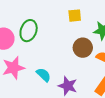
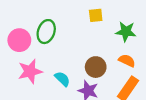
brown circle: (83, 48) -> (96, 67), moved

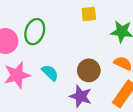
cyan semicircle: (62, 79) -> (50, 73), moved

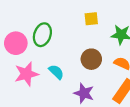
brown circle: (89, 70) -> (91, 59), moved

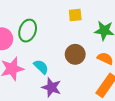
purple star: (84, 93) -> (51, 87), moved

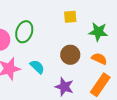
purple star: (51, 87) -> (64, 87), moved

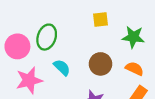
cyan semicircle: (37, 67) -> (62, 67), moved

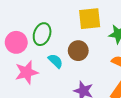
yellow square: (100, 19) -> (90, 19), size x1.6
brown circle: (100, 64) -> (78, 51), moved

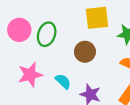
pink circle: (16, 42) -> (19, 30), moved
cyan semicircle: (55, 61) -> (63, 81), moved

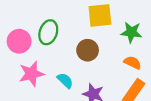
pink circle: (19, 30) -> (19, 41), moved

